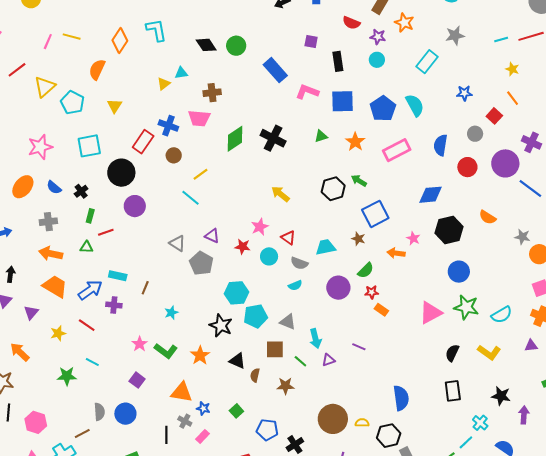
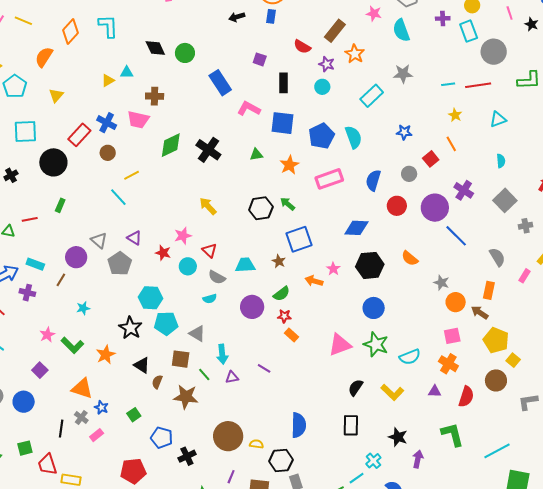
purple circle: (135, 206) -> (76, 257), moved
green rectangle: (90, 216) -> (60, 205), moved
brown star: (285, 386) -> (186, 397), size x1.4

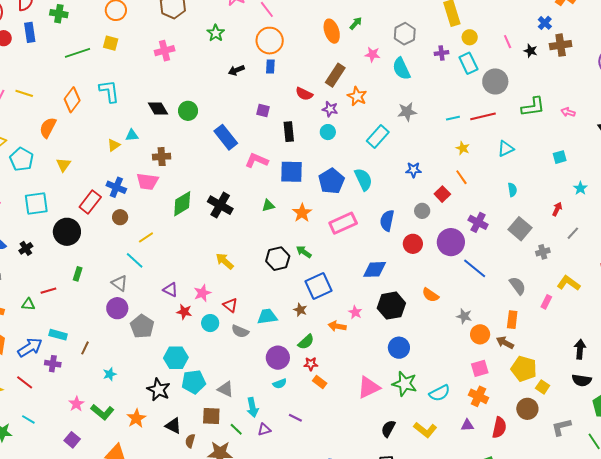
purple triangle: (134, 238) -> (170, 290), moved
gray triangle: (99, 240) -> (119, 283), moved
purple circle: (76, 257) -> (117, 308), moved
cyan semicircle: (210, 299) -> (280, 384), moved

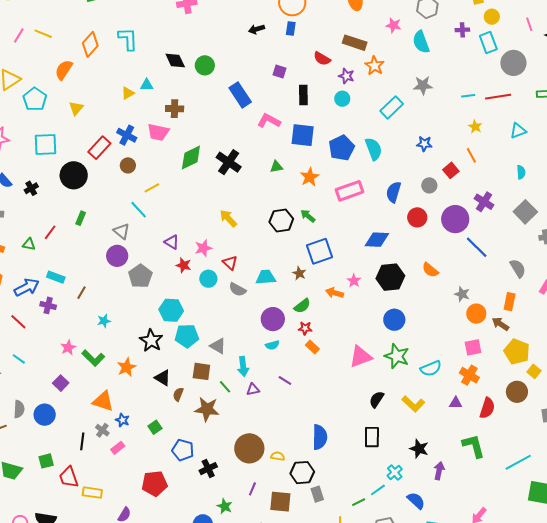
brown rectangle: (335, 75) -> (355, 43), turned 70
red line: (48, 291) -> (50, 232), turned -42

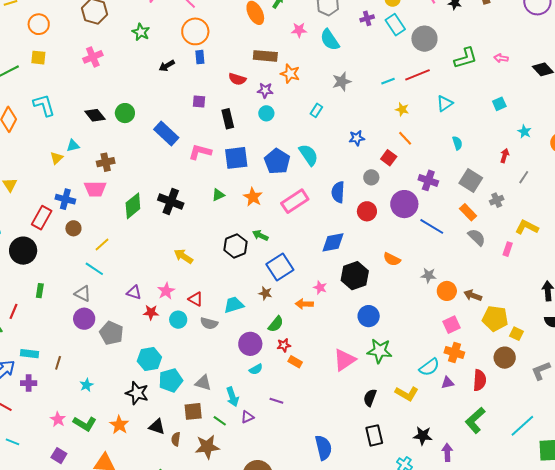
cyan rectangle: (392, 107) -> (316, 110), size x0.6
orange rectangle: (510, 302) -> (468, 212), moved, turned -42
cyan semicircle: (431, 368) -> (429, 367), moved
green L-shape: (474, 446) -> (475, 420), turned -104

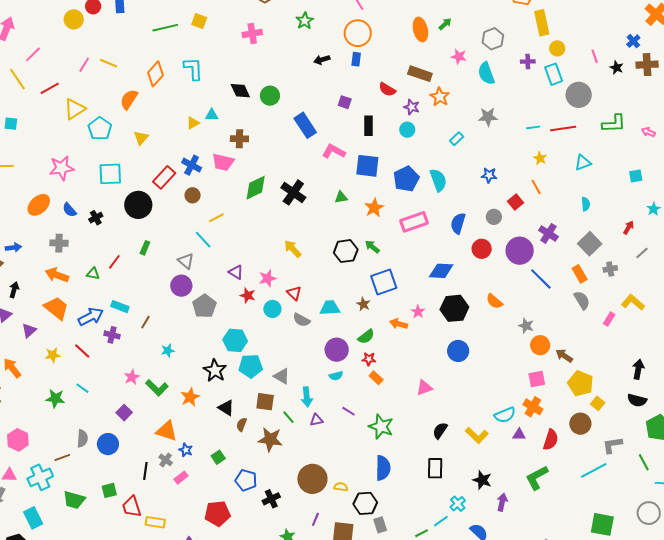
green star: (380, 351) -> (381, 427), moved
pink triangle: (344, 360) -> (424, 388), size x0.7
cyan line: (522, 426) -> (594, 470), moved

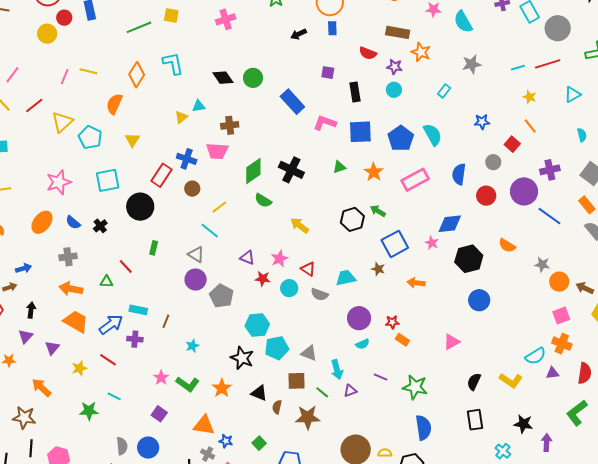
purple cross: (548, 233) -> (550, 170), turned -36
red line: (114, 262) -> (126, 267), turned -70
pink star: (418, 312) -> (432, 243), moved
green semicircle: (366, 337) -> (263, 200), moved, turned 78

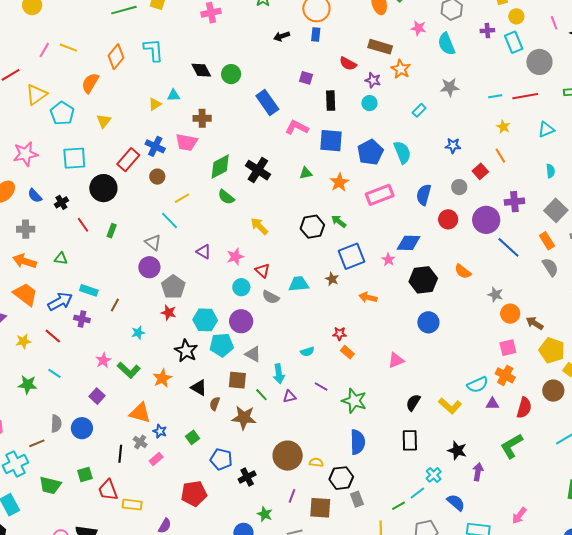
red line: (126, 267) -> (83, 225), moved
red star: (263, 279) -> (169, 313), moved
purple circle: (359, 318) -> (241, 321), moved

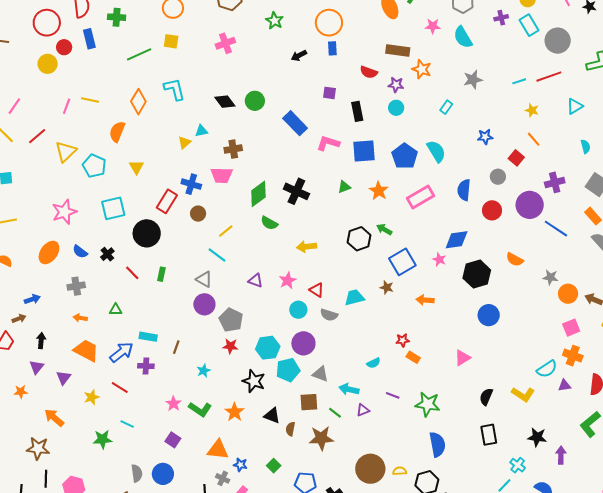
yellow arrow: (259, 226) -> (307, 247), turned -42
orange arrow: (25, 261) -> (80, 318), size x0.6
cyan arrow: (279, 374) -> (349, 389), turned 120

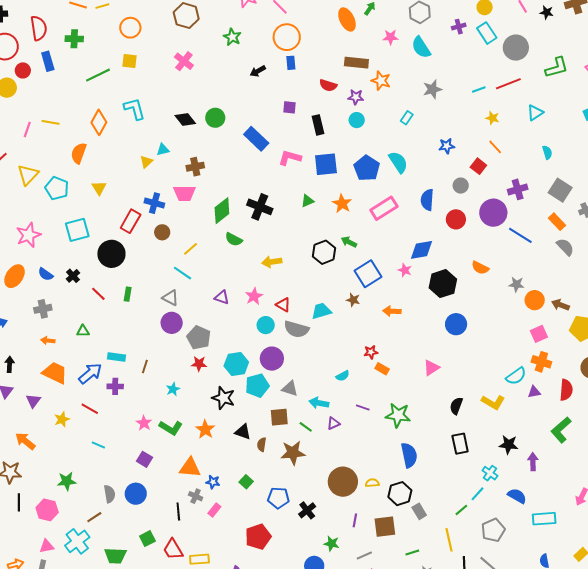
pink cross: (225, 43) -> (184, 61), turned -30
gray semicircle: (329, 315) -> (296, 329), size x1.4
green star: (102, 439) -> (67, 481), moved

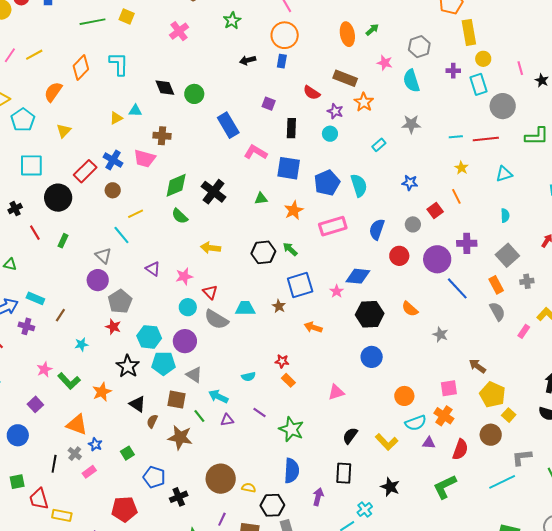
yellow line: (51, 122) -> (34, 55), turned -54
orange circle: (535, 300) -> (404, 396), moved
purple arrow: (533, 462) -> (318, 497), moved

